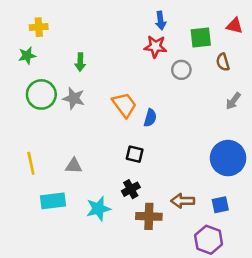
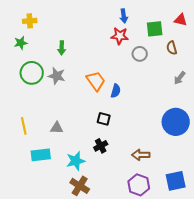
blue square: (220, 205) -> (176, 181), moved, size x1.5
brown cross: (149, 216) -> (80, 186), moved, turned 30
purple hexagon: (209, 240) -> (139, 185), moved

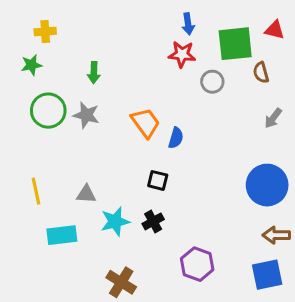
green square: (155, 29) -> (235, 44), size x1.4
brown arrow: (141, 155) -> (276, 235), moved
cyan star: (76, 161) -> (115, 221), moved
purple hexagon: (139, 185) -> (197, 264), moved

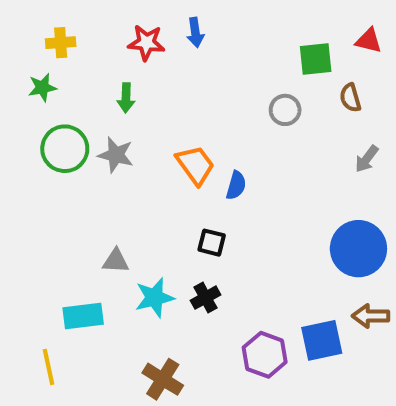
blue arrow: (188, 24) -> (195, 32), moved
green square: (235, 44) -> (316, 59), size x0.7
red star: (182, 54) -> (146, 43), moved
yellow line: (36, 191) -> (48, 367), moved
blue square: (267, 275) -> (322, 340), moved

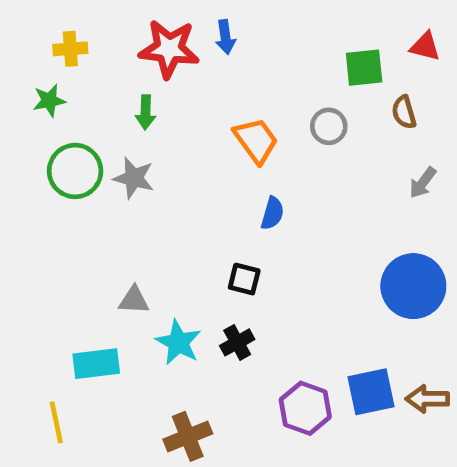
red star: (146, 43) -> (169, 49), size x1.4
orange trapezoid: (195, 165) -> (256, 140), moved
cyan star: (155, 298) -> (178, 342), turned -30
brown arrow: (371, 316) -> (427, 399), moved
brown cross: (163, 379) -> (188, 436), turned 36

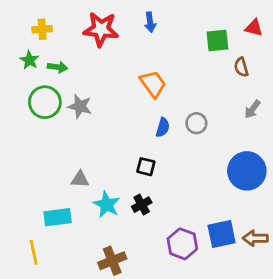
blue arrow: (225, 37) -> (150, 22), moved
green star: (49, 100) -> (29, 60), turned -30
green arrow: (146, 112) -> (58, 67), moved, turned -84
gray circle: (329, 126) -> (196, 123), moved

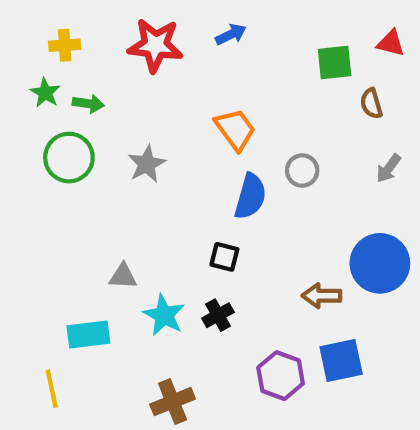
blue arrow: (150, 22) -> (231, 34), turned -108
gray star: (80, 106) -> (147, 164), moved, turned 30
gray circle: (196, 123) -> (302, 170), moved
blue semicircle: (163, 127) -> (250, 196), size x1.5
brown arrow: (255, 238) -> (322, 296), moved

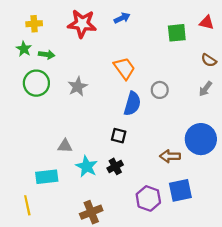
brown semicircle: (371, 104) -> (209, 60), moved, turned -42

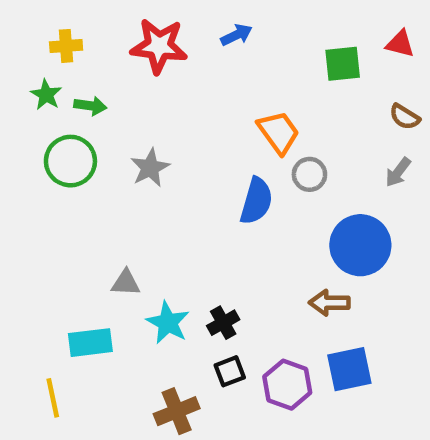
orange trapezoid: (124, 68) -> (278, 132), moved
black square: (119, 136) -> (230, 371), moved, turned -35
blue circle: (201, 139) -> (360, 245), moved

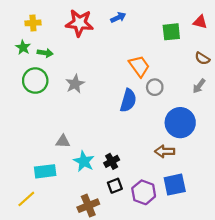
yellow line: (53, 398) -> (26, 199), turned 60

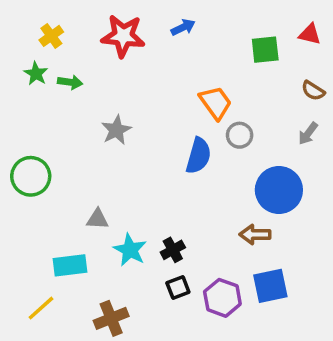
yellow cross: (33, 23) -> (51, 36), turned -32
green circle: (35, 81) -> (31, 176), moved
brown cross: (88, 206) -> (111, 318), moved

